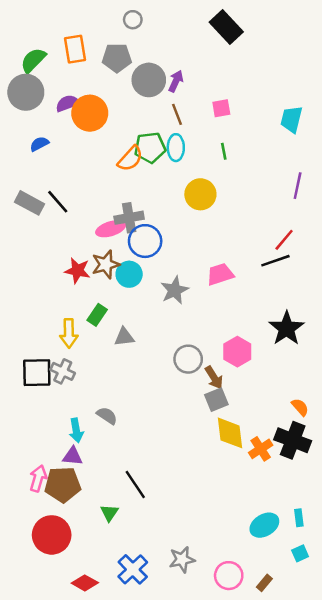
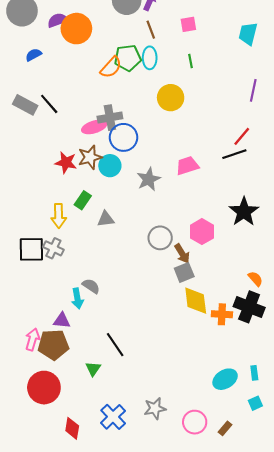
cyan arrow: (76, 430) -> (77, 299), moved
orange cross: (261, 449) -> (222, 314), turned 36
red diamond: (85, 583) -> (72, 428), turned 70

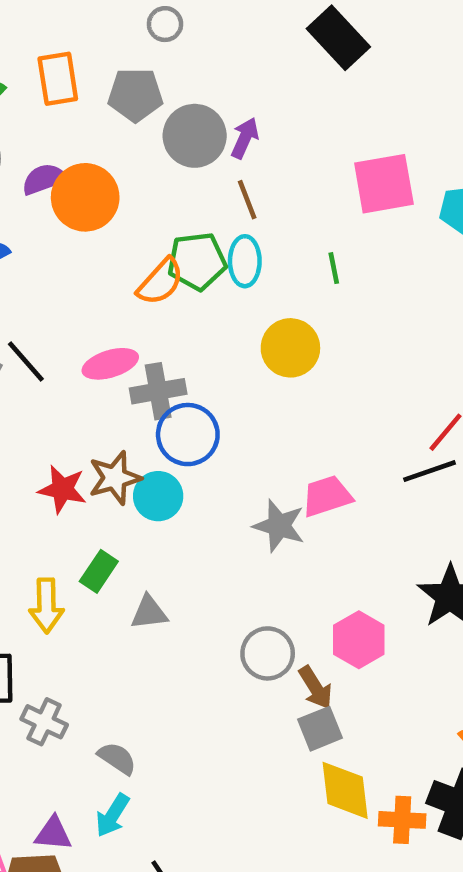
pink square: (188, 24) -> (384, 184), moved, size x1.8
pink ellipse: (94, 127) -> (110, 364), moved
gray star: (149, 179) -> (279, 526), moved, turned -30
gray cross: (53, 248) -> (44, 722), moved
cyan arrow: (77, 299) -> (113, 815), moved, turned 42

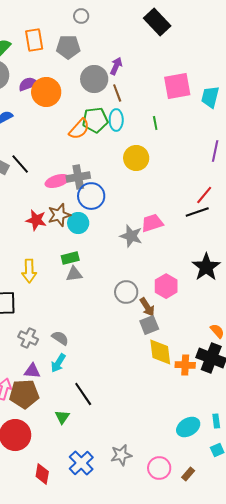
gray circle: (195, 136) -> (94, 79), moved
pink ellipse: (110, 364) -> (57, 181), moved
green rectangle: (99, 571) -> (70, 258), moved, turned 42
gray cross: (44, 722) -> (28, 338), moved

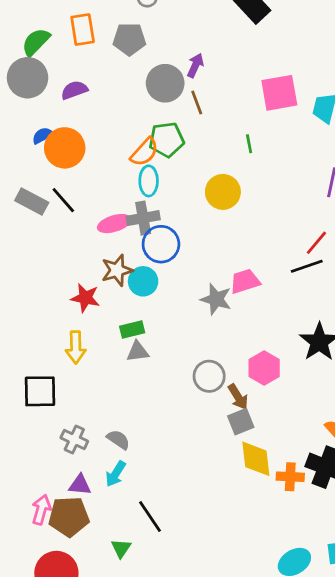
orange circle: (46, 92) -> (65, 148), moved
cyan ellipse: (116, 120) -> (149, 181), moved
red star: (36, 220) -> (85, 298), moved

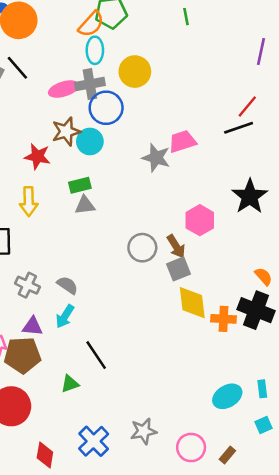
yellow circle: (223, 192) -> (135, 72), moved
gray circle: (209, 376) -> (142, 248), moved
green triangle: (121, 548) -> (70, 384), turned 36

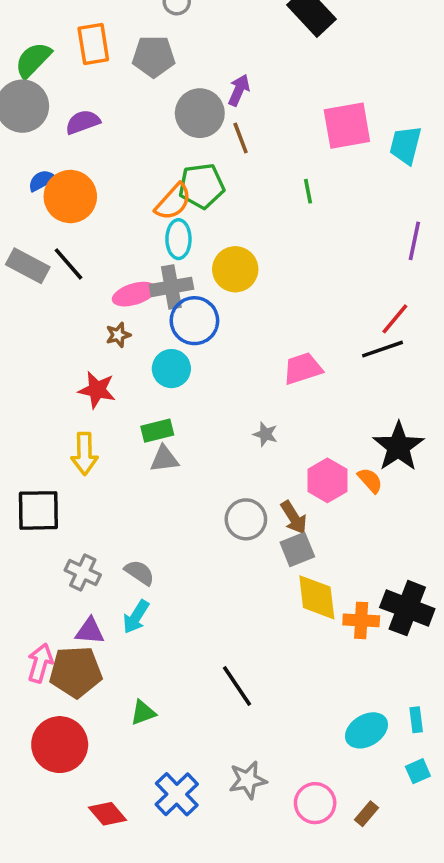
brown star: (66, 131) -> (118, 335), moved, size x0.6
gray star: (156, 158) -> (265, 434), moved, size x0.6
orange semicircle: (263, 276) -> (370, 480), moved
black line: (96, 355) -> (237, 686), moved
red diamond: (45, 455) -> (108, 814), turned -50

